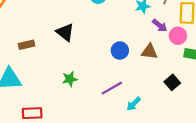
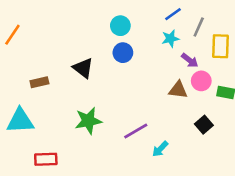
pink circle: (178, 36) -> (201, 81), moved
blue circle: (120, 51) -> (123, 53), moved
green star: (70, 79) -> (88, 121), size x1.5

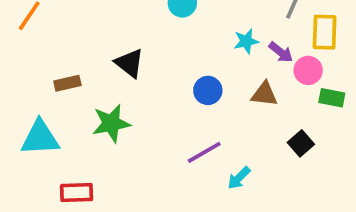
cyan star: (170, 39) -> (246, 41), moved
blue circle: (123, 53) -> (208, 90), moved
pink circle: (201, 81) -> (308, 70), moved
green star: (88, 121) -> (111, 123), moved

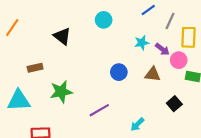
black triangle: (129, 63) -> (62, 36), moved
purple line: (204, 152) -> (99, 110), moved

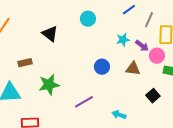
cyan arrow: (137, 124) -> (119, 115), turned 64

